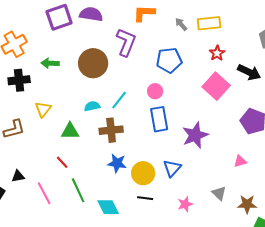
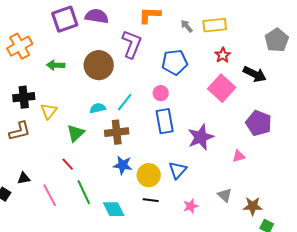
black cross: (19, 80) -> (24, 97), moved
green triangle: (70, 131) -> (76, 133), turned -42
pink triangle: (240, 161) -> (239, 156), moved

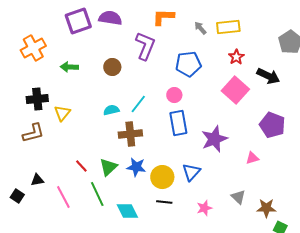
brown circle: (99, 65) -> (112, 67), size x0.6
green triangle: (76, 133) -> (108, 167), moved

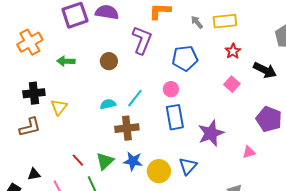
pink square: (235, 90) -> (232, 84), size x0.6

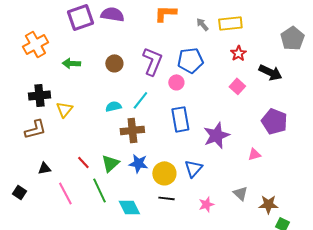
purple L-shape: (142, 40) -> (152, 61), moved
pink circle: (171, 89) -> (176, 82), moved
black triangle: (34, 174) -> (44, 168), moved

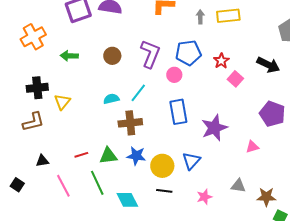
gray arrow: (202, 24) -> (200, 17), turned 40
red star: (238, 53) -> (221, 61), moved
red line: (83, 162) -> (81, 155), turned -64
green triangle: (110, 163) -> (108, 156), turned 36
gray triangle: (240, 193) -> (238, 186), turned -35

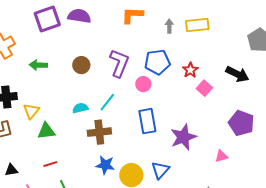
green triangle: (108, 156) -> (46, 131), moved

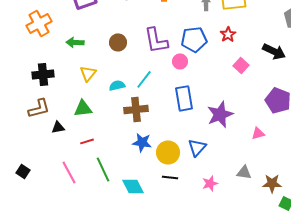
purple L-shape: (119, 63) -> (156, 40), turned 148
red star: (190, 70) -> (228, 34), moved
yellow triangle: (31, 111) -> (88, 73), moved
black triangle: (11, 170) -> (58, 127), moved

